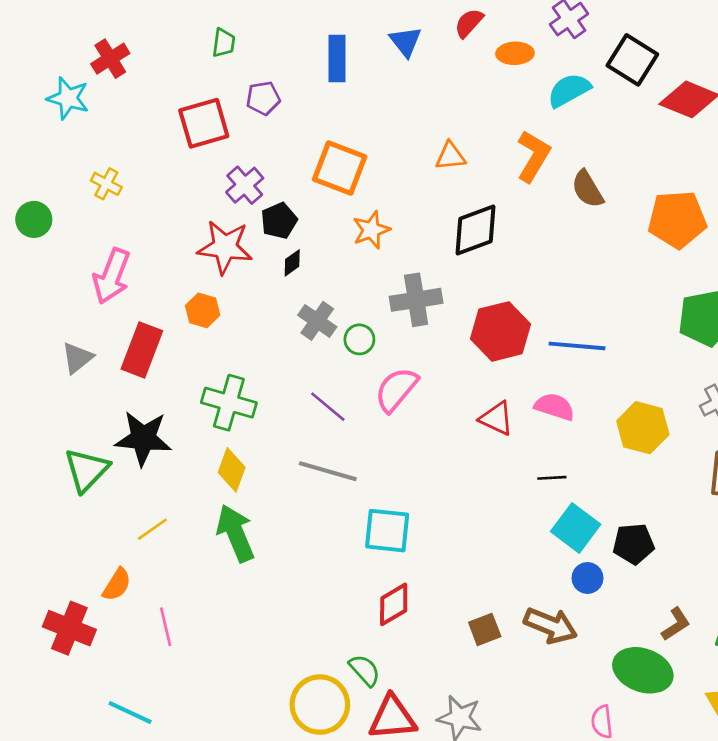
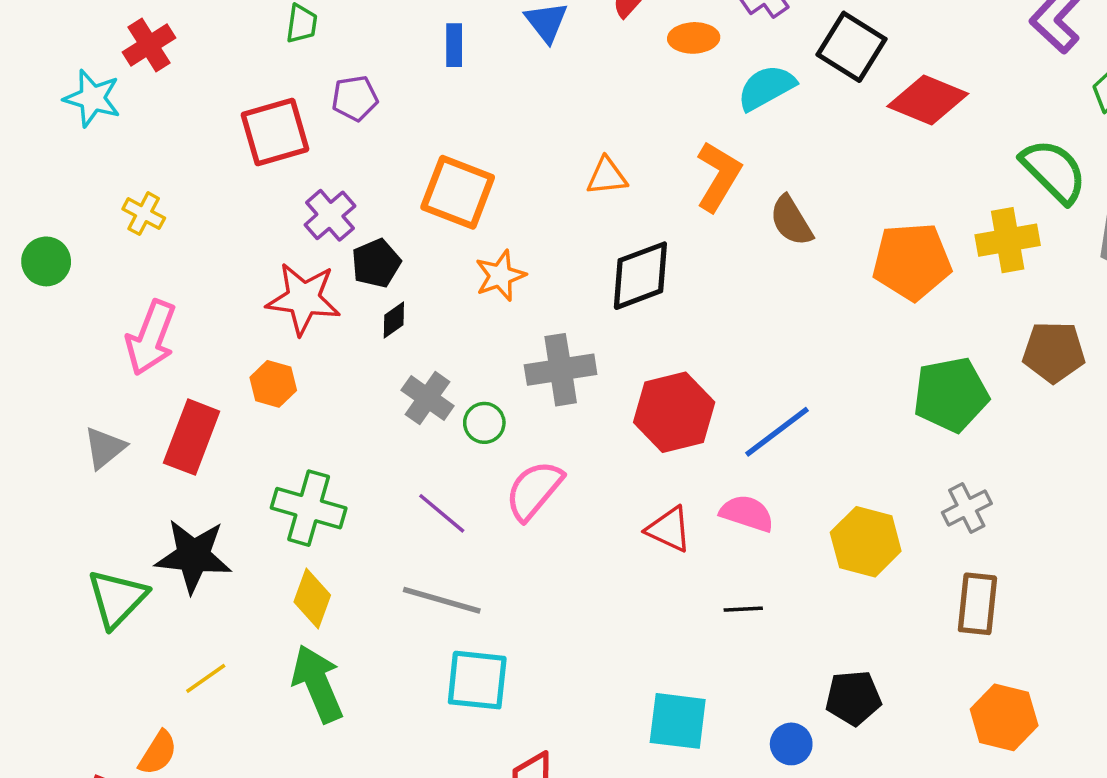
blue rectangle: (337, 59) -> (454, 45), size x0.7
blue line: (577, 346) -> (777, 432), turned -42
cyan square: (576, 528) -> (678, 721), moved, turned -30
cyan square: (387, 531) -> (477, 680), moved

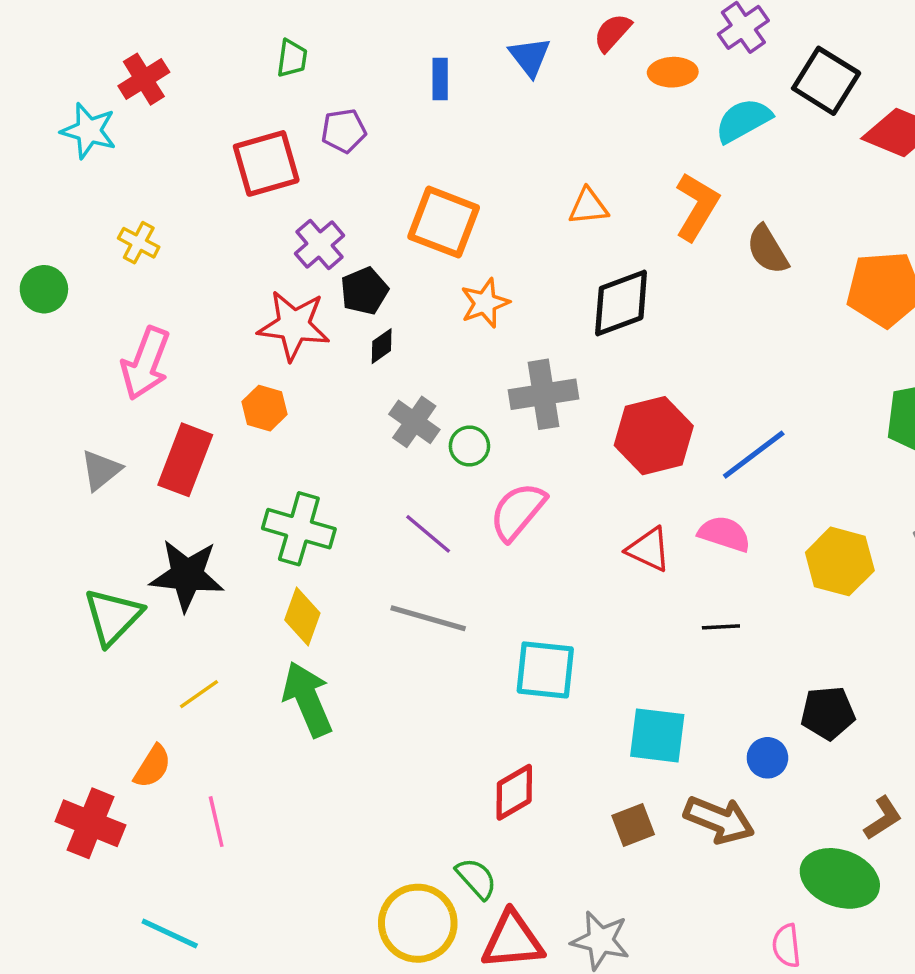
cyan square: (477, 680) -> (545, 670), moved

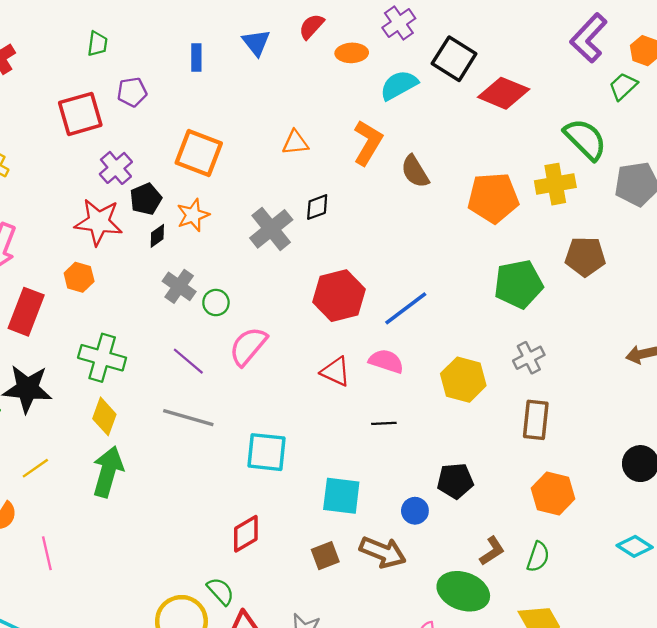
orange star: (485, 303) -> (193, 215), moved
black diamond: (621, 303) -> (317, 207), size x0.6
gray cross: (544, 394) -> (271, 229), moved, turned -30
green arrow: (308, 699) -> (108, 472), turned 39

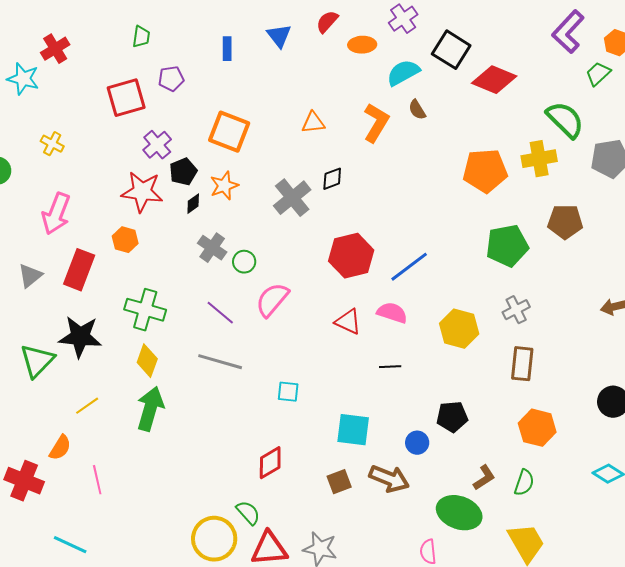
brown semicircle: (415, 171) -> (417, 110), moved, size x0.7
cyan square: (267, 452) -> (288, 392), size x0.6

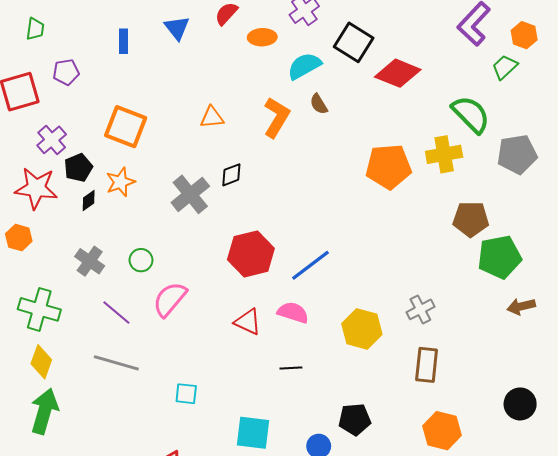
green pentagon: (507, 246) -> (500, 257), moved
gray cross: (212, 248) -> (90, 261), moved

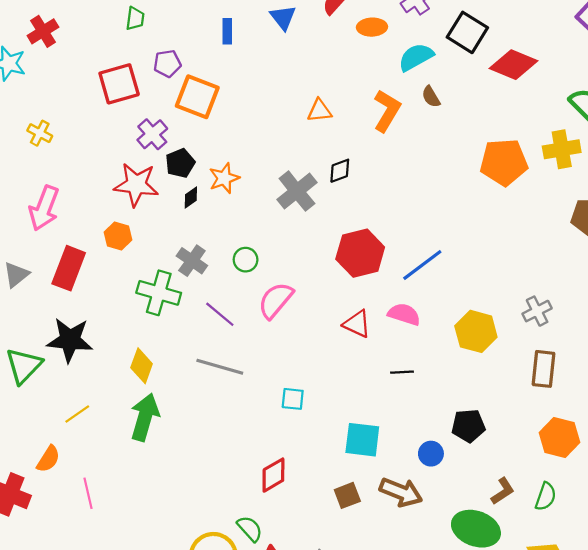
orange square: (126, 127) -> (197, 97), moved
green cross: (39, 309) -> (159, 293), moved

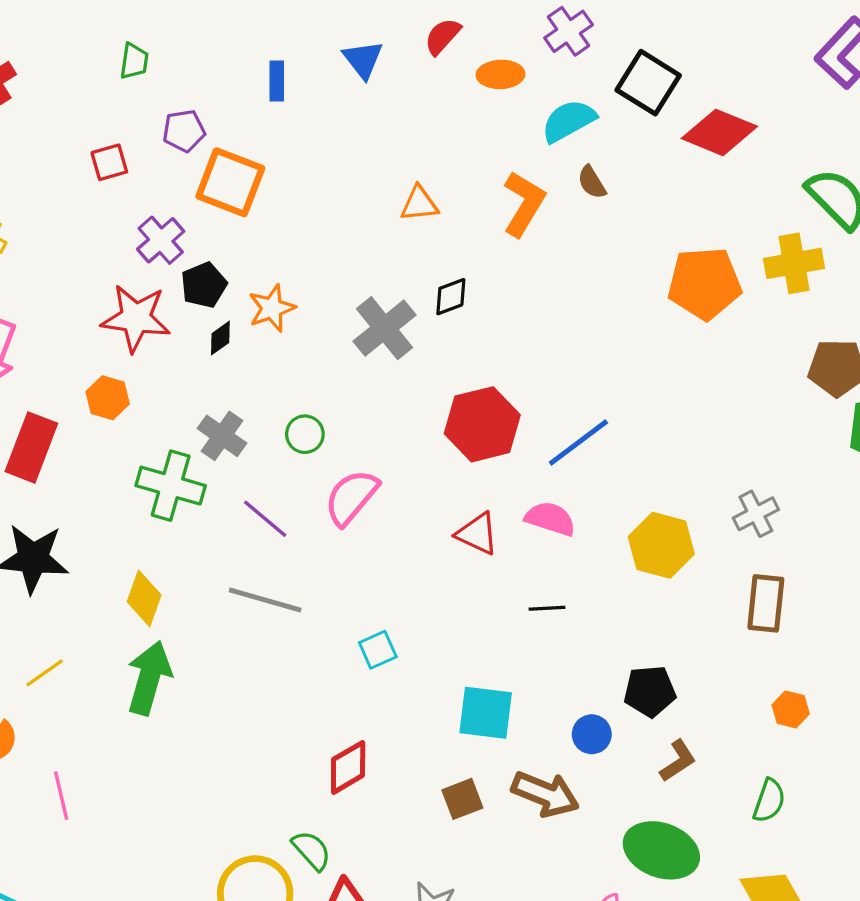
red square: (119, 84) -> (109, 162), size x0.6
cyan square: (293, 399) -> (378, 650), turned -30
orange hexagon: (560, 438) -> (791, 709), size x0.6
brown L-shape: (503, 491) -> (678, 761), moved

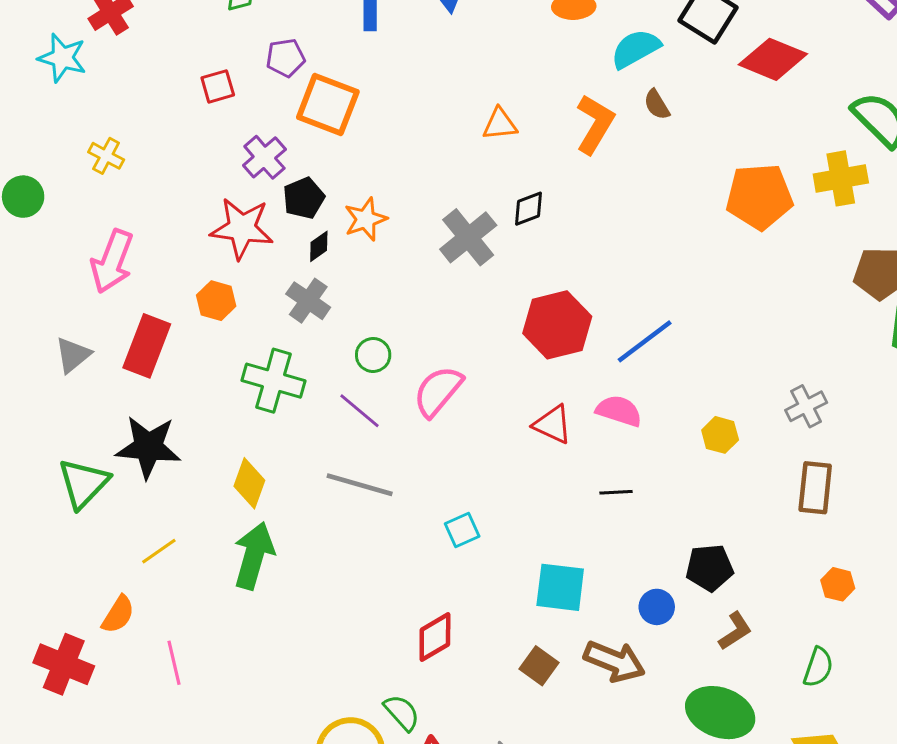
green circle: (305, 434) -> (373, 355), moved
gray cross: (222, 436) -> (308, 301), moved
yellow hexagon: (661, 545) -> (720, 435), size x0.6
brown square: (462, 799) -> (539, 666), turned -33

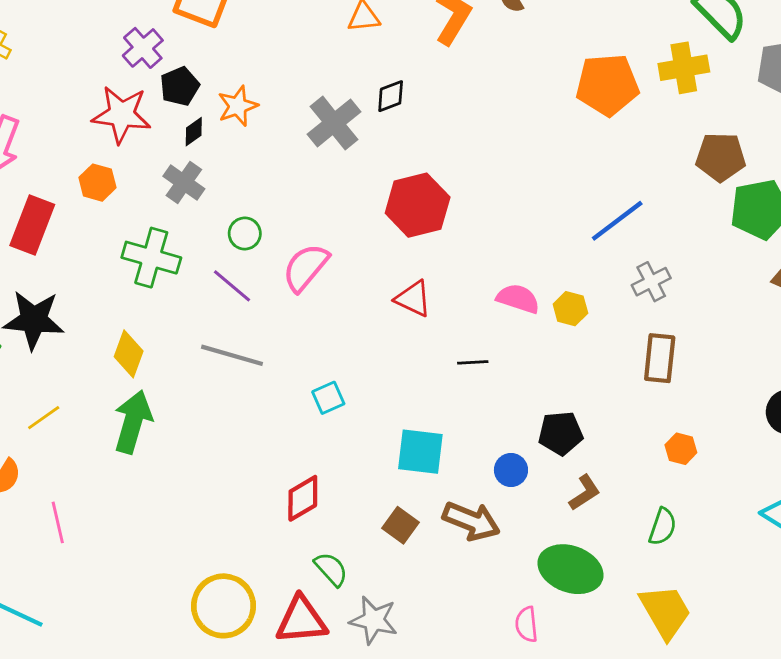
blue line: (645, 341) -> (617, 221), moved
pink semicircle: (619, 411) -> (518, 299), moved
green semicircle: (402, 713) -> (331, 569), moved

